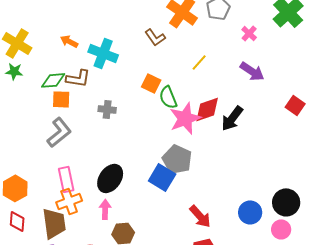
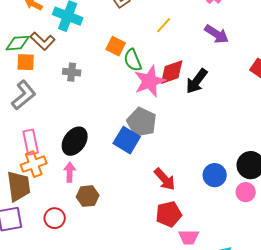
brown L-shape: (78, 78) -> (43, 41), turned 35

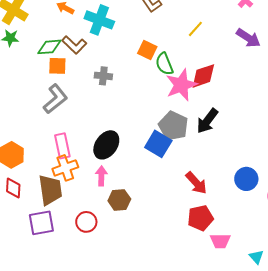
black arrow: (197, 81) -> (207, 121), moved

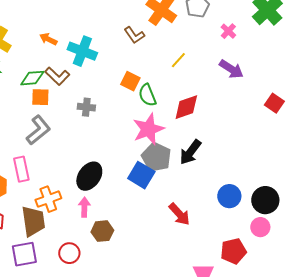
pink star: (181, 85) -> (148, 129), moved
pink rectangle: (62, 146) -> (21, 169), moved
blue circle: (246, 179) -> (229, 196), moved
red pentagon: (200, 218) -> (233, 251), moved

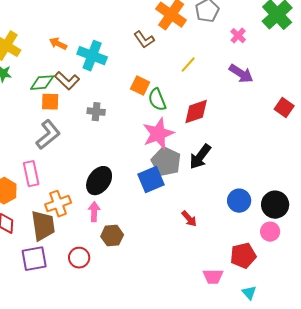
blue square: (141, 175) -> (151, 180), turned 36
red arrow: (179, 214) -> (189, 219), size x0.7

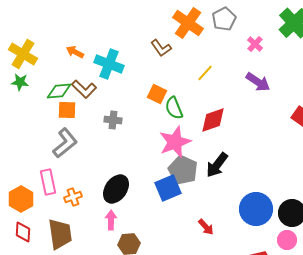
blue circle: (239, 201) -> (256, 209), size x1.4
orange cross: (58, 204) -> (73, 197), moved, size x0.7

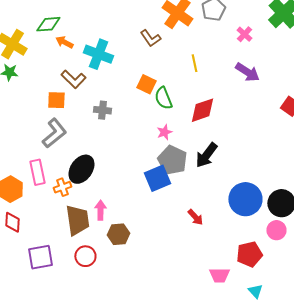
yellow line: (205, 73) -> (194, 63), turned -54
green diamond: (59, 91) -> (48, 24), moved
pink star: (175, 142) -> (164, 132), size x0.5
black ellipse: (116, 189) -> (81, 169), moved
brown trapezoid: (60, 234) -> (77, 220), moved

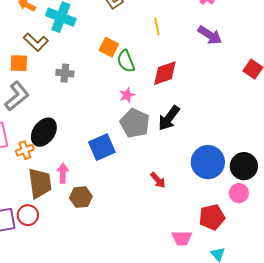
blue square: (157, 178) -> (102, 147), moved
red circle: (85, 256) -> (28, 215), moved

